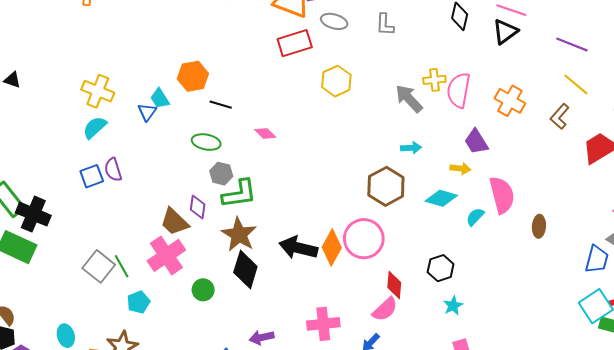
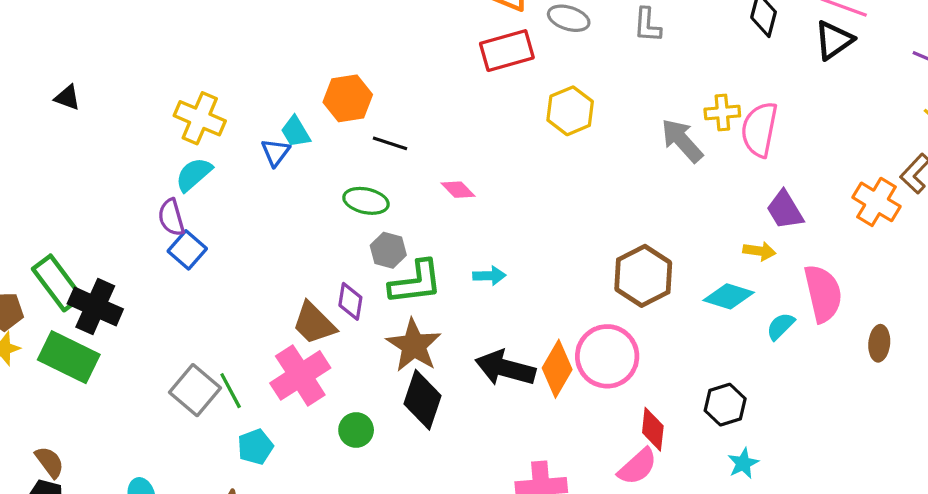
orange cross: (510, 101) -> (877, 202), moved
cyan arrow: (411, 148) -> (489, 276), moved
purple semicircle: (113, 170) -> (171, 217), moved
blue square: (92, 176) -> (187, 250), turned -30

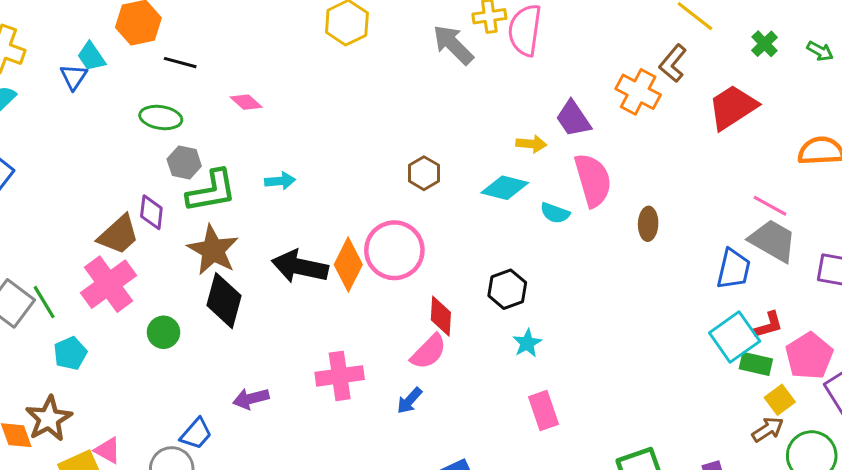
purple trapezoid: (785, 210) -> (573, 119), moved
brown hexagon: (643, 276) -> (424, 173), size x0.6
brown trapezoid: (314, 323) -> (119, 235), turned -84
cyan semicircle: (781, 326) -> (555, 213), turned -112

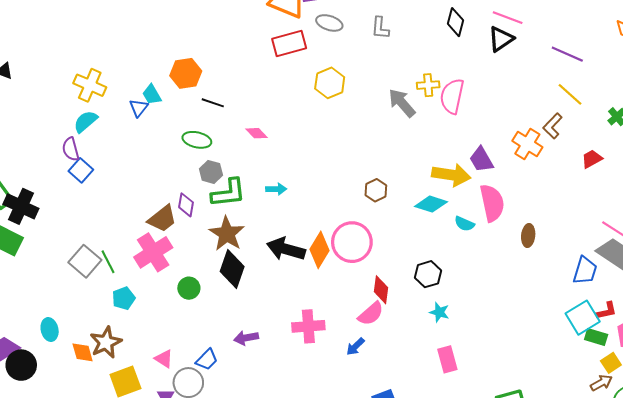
red trapezoid: (733, 107) -> (592, 159), size x0.6
yellow arrow: (531, 144) -> (451, 175), size x1.8
cyan star: (527, 343) -> (439, 312), turned -30
pink triangle: (108, 450) -> (164, 359), moved

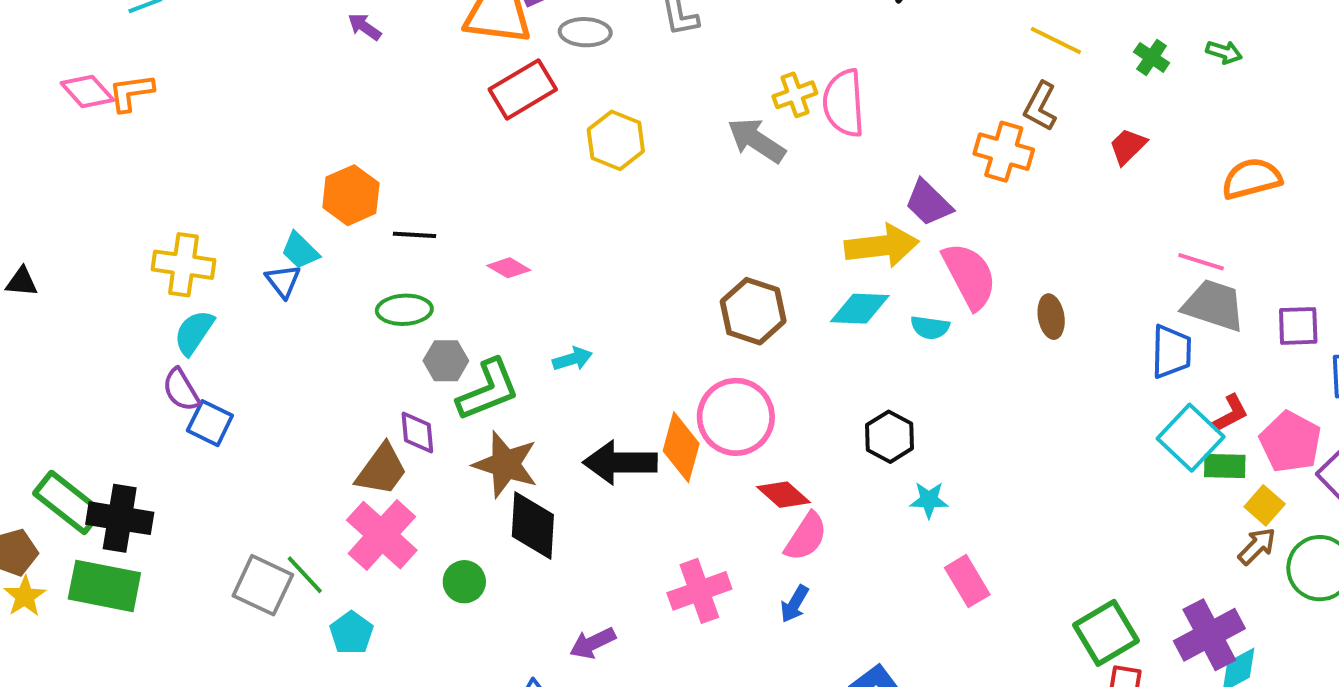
brown hexagon: (376, 190) -> (753, 311), size x1.5
red diamond: (381, 290) -> (784, 495), moved, turned -40

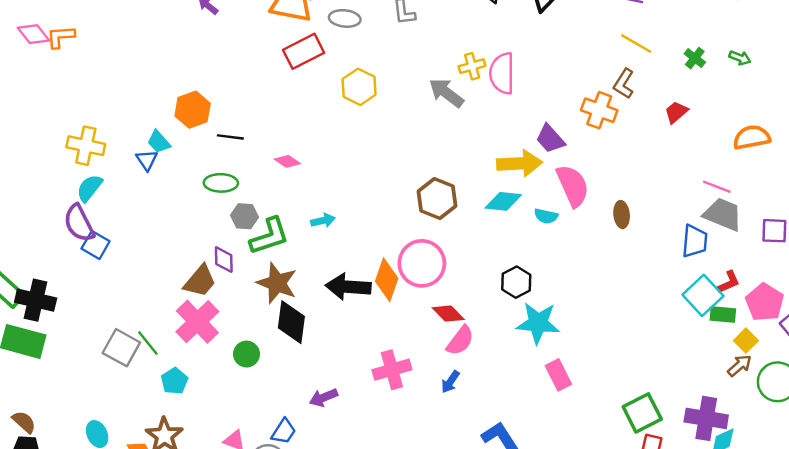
purple semicircle: (181, 390) -> (79, 223), size x1.4
cyan star: (929, 500) -> (538, 323), size x1.8
purple cross: (1209, 635) -> (706, 418), turned 33

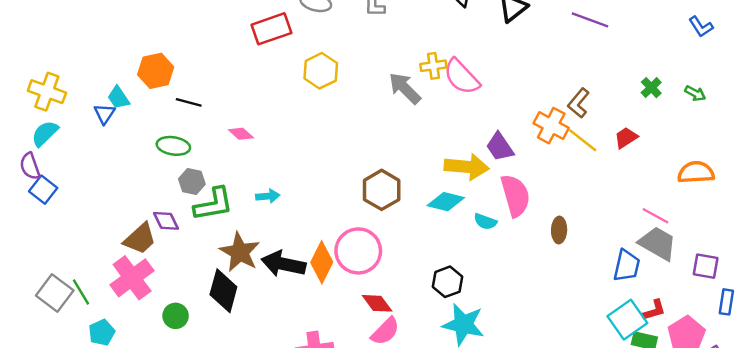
yellow line: (636, 44) -> (583, 140), moved
pink semicircle: (502, 73) -> (462, 77), turned -51
purple semicircle: (79, 223) -> (30, 166), size x0.7
purple diamond: (224, 260) -> (166, 221), turned -32
brown star: (277, 283) -> (240, 252), moved

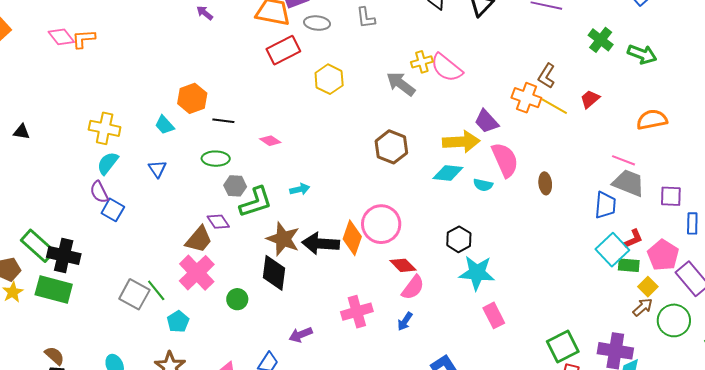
green cross: (651, 88) -> (601, 40), moved, size x1.4
green arrow: (695, 93) -> (642, 54), size x1.6
blue triangle: (104, 114) -> (157, 169), moved
brown hexagon: (382, 190) -> (391, 147), moved

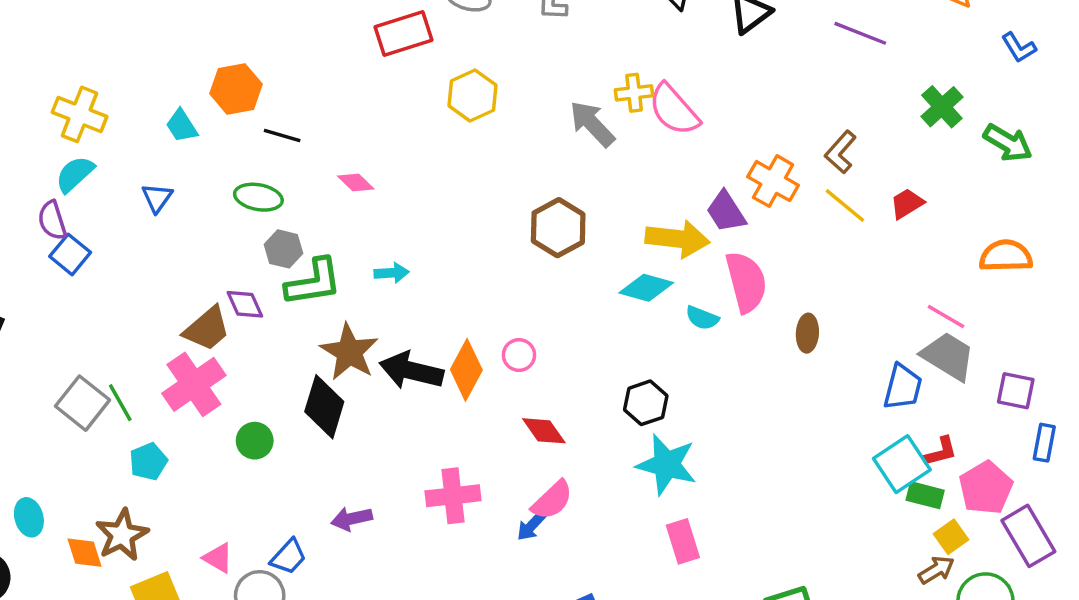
orange cross: (526, 98) -> (773, 181), moved
pink circle: (381, 224) -> (519, 355), size x0.5
pink semicircle: (413, 288) -> (552, 500), moved

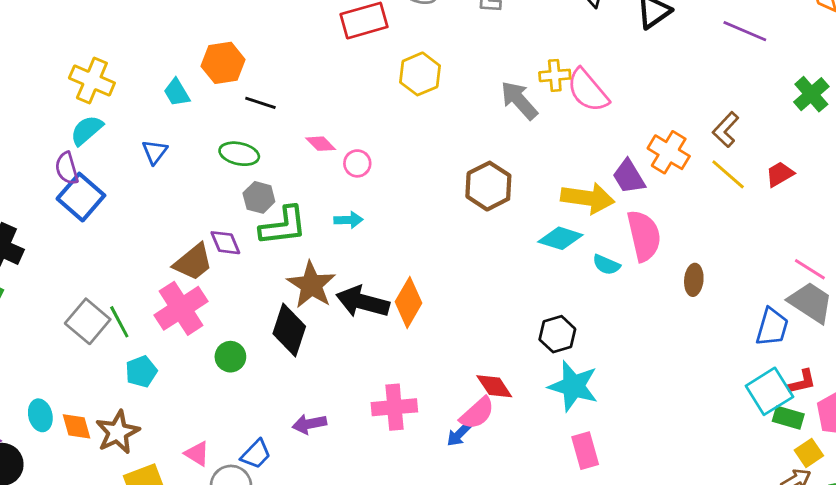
blue square: (70, 254) -> (81, 197), size x1.4
pink circle: (519, 355) -> (357, 163), moved
red diamond: (544, 431) -> (494, 386), moved
orange diamond: (84, 553) -> (77, 426), moved

